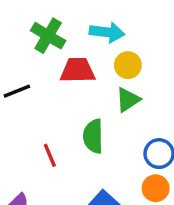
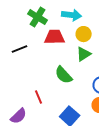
green semicircle: (93, 136) -> (64, 75), turned -42
red line: (50, 155) -> (39, 97), moved

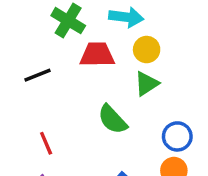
red line: (39, 97) -> (46, 143), moved

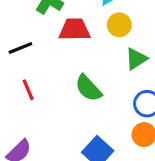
green triangle: (147, 84) -> (136, 59), moved
red line: (46, 143) -> (28, 90), moved

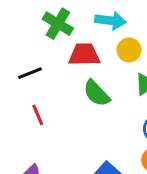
green semicircle: (88, 88) -> (97, 93), moved

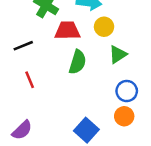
green semicircle: (97, 93) -> (78, 62), turned -120

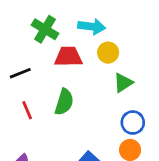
green semicircle: (78, 62) -> (64, 102), moved

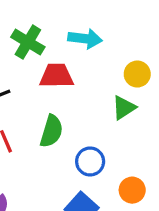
yellow circle: (108, 53) -> (137, 74), moved
blue circle: (133, 123) -> (90, 161), moved

